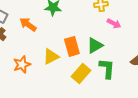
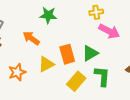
pink arrow: (114, 23) -> (109, 31), size x1.5
orange arrow: (28, 24) -> (31, 38), moved

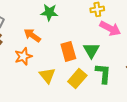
green triangle: (90, 53) -> (91, 50), turned -30
yellow triangle: (46, 64) -> (47, 75), moved, turned -42
orange star: (17, 72) -> (23, 56), moved

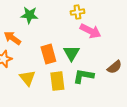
green L-shape: (103, 73) -> (83, 76), turned -85
yellow rectangle: (77, 78) -> (57, 81), turned -48

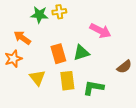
yellow cross: (77, 12) -> (59, 12), moved
green triangle: (71, 53) -> (81, 53), turned 42
green L-shape: (83, 76) -> (93, 88), moved

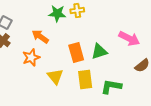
pink arrow: (100, 31) -> (129, 38), moved

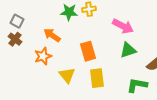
pink arrow: (129, 38) -> (123, 26), moved
green triangle: (99, 52) -> (128, 50), moved
green L-shape: (111, 86) -> (137, 85), moved

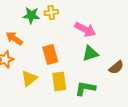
yellow triangle: (67, 75) -> (29, 78), turned 30
green L-shape: (137, 85) -> (85, 88), moved

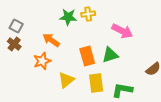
green triangle: (90, 53) -> (110, 55), moved

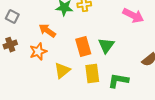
pink arrow: (122, 31) -> (133, 16), moved
brown cross: (14, 44) -> (10, 45), moved, turned 32
green triangle: (110, 55) -> (106, 46), turned -36

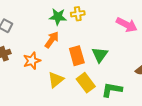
orange arrow: (47, 31) -> (52, 40), moved, turned 90
yellow rectangle: (92, 74) -> (86, 83), turned -30

